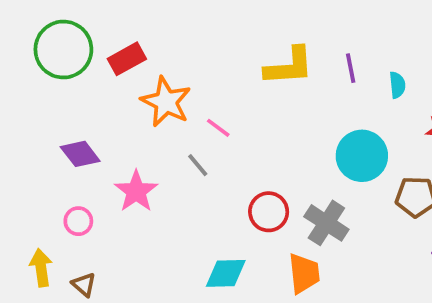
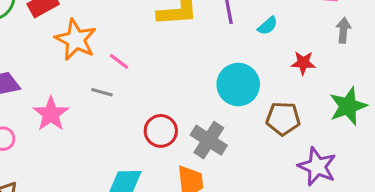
cyan semicircle: (397, 85) -> (268, 26), turned 55
gray line: (198, 165) -> (102, 92), turned -35

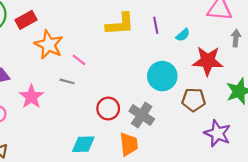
red star: (303, 63) -> (208, 61), size x1.8

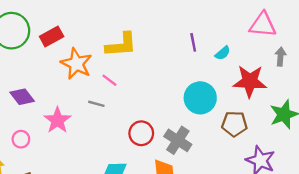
yellow L-shape: (120, 24) -> (121, 45), moved

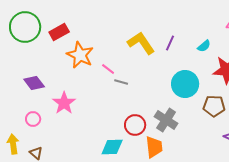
purple line: (193, 42) -> (170, 43), moved, turned 35
yellow L-shape: (121, 45) -> (141, 43), moved, turned -120
gray line: (96, 104) -> (121, 82), moved
red circle: (141, 133) -> (135, 125), moved

